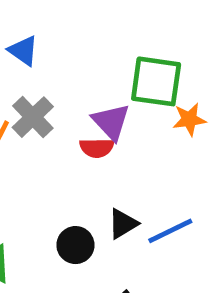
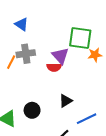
gray cross: (33, 117) -> (26, 54), turned 36
blue line: (170, 231) -> (87, 119), moved
black circle: (75, 245) -> (32, 110), moved

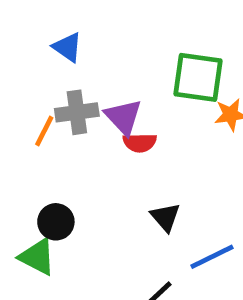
purple triangle: (60, 56) -> (123, 117), moved
black triangle: (66, 101) -> (165, 217), turned -40
black circle: (32, 110) -> (56, 222), moved

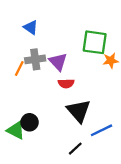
red semicircle: (140, 143) -> (66, 83), moved
black triangle: (165, 217) -> (79, 111), size x1.6
black circle: (56, 222) -> (30, 122), moved

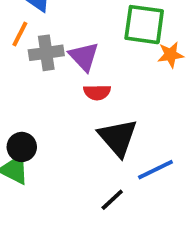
orange line: (19, 69) -> (20, 34), moved
black circle: (30, 122) -> (22, 147), moved

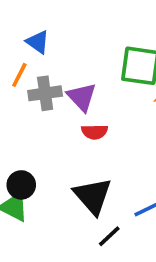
black triangle: (118, 138) -> (93, 196), moved

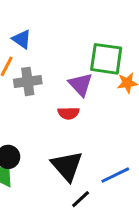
purple triangle: (82, 97) -> (81, 84), moved

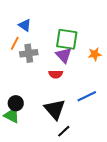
green square: (106, 59) -> (67, 39), moved
blue line: (115, 175) -> (87, 96), moved

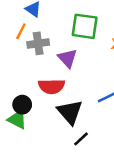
purple triangle: (64, 55) -> (67, 58), moved
red semicircle: (56, 74) -> (52, 86), moved, size x1.5

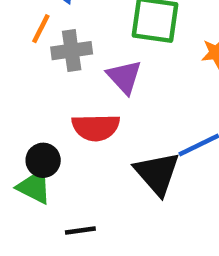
black triangle: (70, 112) -> (157, 173), moved
black line: (81, 139) -> (80, 230), moved, turned 35

